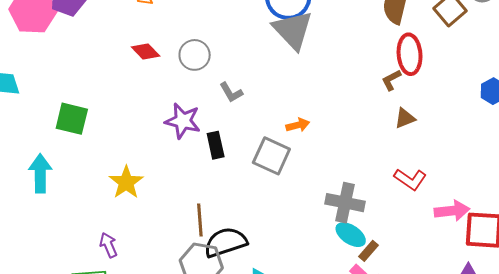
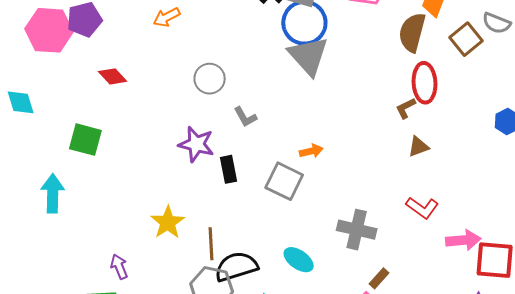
red diamond: (146, 51) -> (113, 76), moved
yellow star: (126, 182) -> (168, 222), moved
cyan ellipse: (351, 235) -> (299, 260), moved

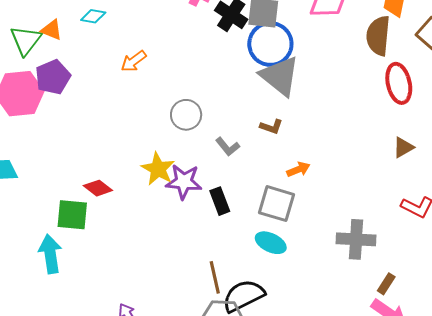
red diamond: (113, 76) -> (98, 188), moved
brown L-shape: (406, 108) -> (271, 127), moved, turned -125
green square: (85, 140) -> (72, 215), moved
yellow star: (168, 222) -> (158, 169), moved
cyan ellipse: (299, 260) -> (271, 243), moved

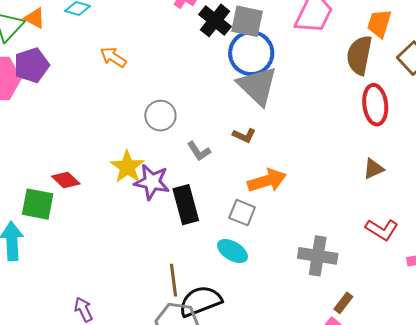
orange arrow: (134, 61) -> (113, 57), turned 64
orange arrow: (298, 169) -> (267, 181), size x1.6
black rectangle: (220, 201) -> (186, 205), size x1.4
gray square: (277, 204) -> (242, 213), size x0.7

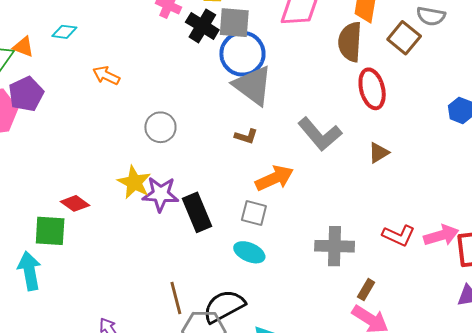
gray L-shape: (199, 151) -> (320, 134), moved, size x1.8
red L-shape: (382, 229) -> (399, 235), moved
brown line: (173, 280) -> (176, 298), moved

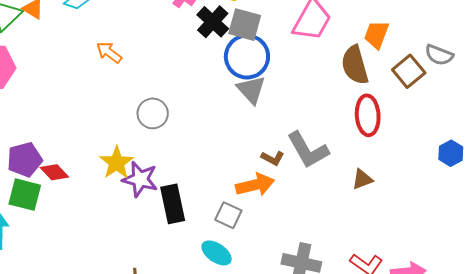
brown semicircle: (350, 42) -> (355, 65), turned -30
gray triangle: (253, 85) -> (251, 90), size x0.7
purple pentagon: (26, 94) -> (25, 160), moved
brown L-shape: (246, 136) -> (273, 158), moved

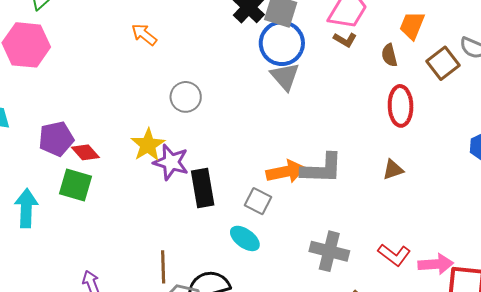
brown semicircle: (355, 65) -> (389, 55), size x0.6
gray L-shape: (308, 150) -> (322, 169), moved, turned -60
brown L-shape: (273, 158) -> (345, 40), moved
green square: (25, 195) -> (76, 185), moved

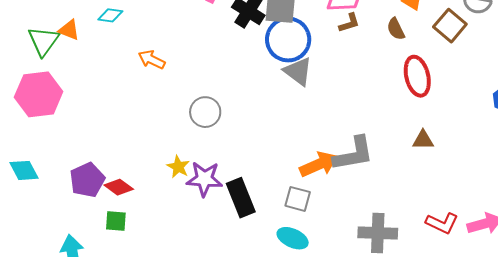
brown L-shape: (345, 40) -> (349, 23), turned -35
yellow star: (148, 145) -> (178, 167), size x0.7
brown triangle: (393, 170) -> (423, 140), turned 30
green square: (76, 185) -> (116, 221), size x0.7

